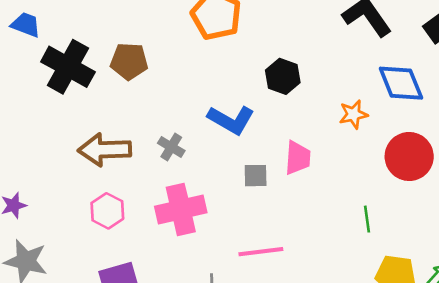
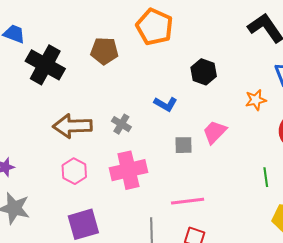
brown pentagon: (129, 61) -> (104, 51), moved
blue L-shape: (231, 120) -> (166, 104), size x0.7
pink trapezoid: (298, 158) -> (215, 132), turned -140

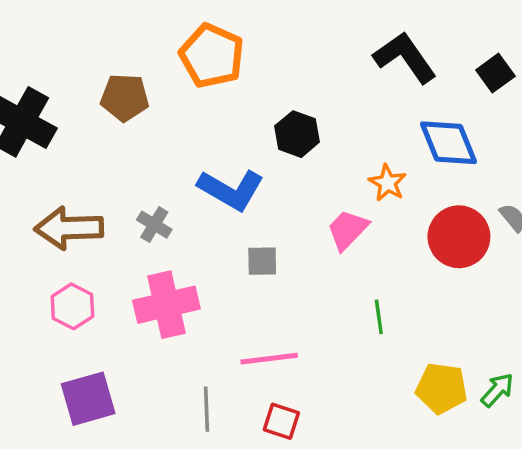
orange star: (256, 100) -> (388, 183), turned -30
blue L-shape: (166, 104) -> (231, 190), size x1.6
pink trapezoid: (215, 132) -> (348, 230), moved
green line: (266, 177) -> (379, 317), moved

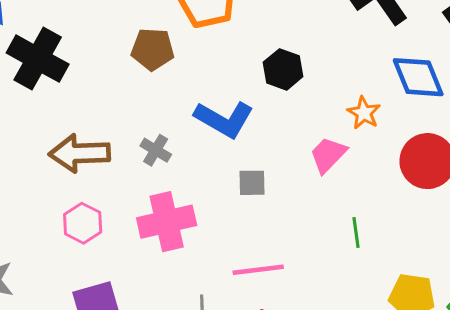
brown pentagon: (125, 97) -> (153, 49), moved

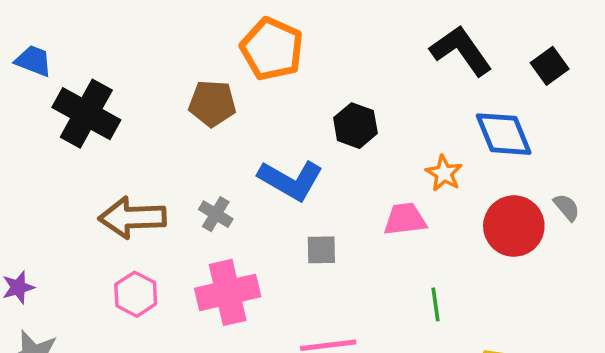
pink trapezoid: (328, 155) -> (405, 219), turned 39

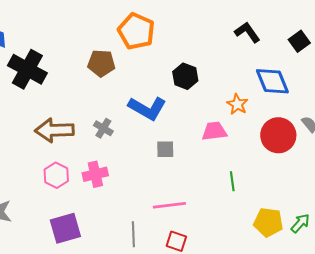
black L-shape: (461, 51) -> (247, 32), size x0.7
pink cross: (228, 292) -> (95, 174), moved, size x0.7

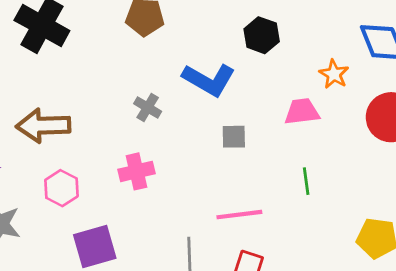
brown arrow: (54, 130) -> (43, 126), moved
pink hexagon: (56, 175) -> (61, 188), moved
green line: (232, 181) -> (306, 181), moved

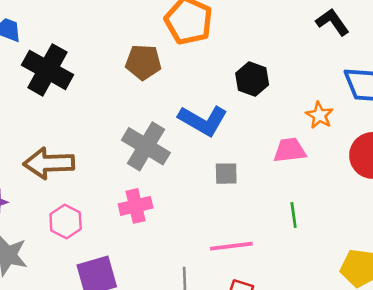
gray cross: (148, 107) -> (146, 146), size x1.8

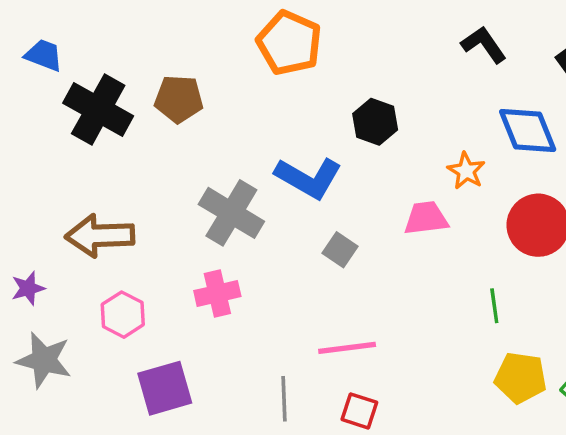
brown pentagon: (143, 62) -> (179, 99), moved
gray square: (226, 174) -> (340, 250), turned 35
green line: (294, 215) -> (494, 306), moved

